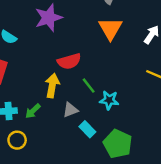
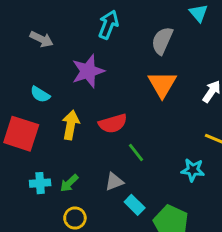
yellow arrow: (52, 86) -> (71, 125), moved
cyan star: (109, 100) -> (193, 170), moved
yellow circle: (17, 140) -> (75, 218), moved

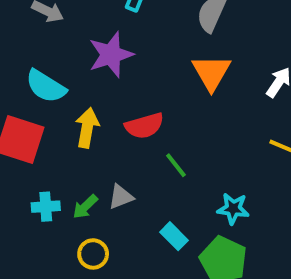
cyan semicircle: (40, 94) -> (46, 86), size x1.5
cyan star: (193, 170) -> (233, 209), moved
gray triangle: (114, 182) -> (121, 197), moved

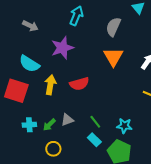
green line: (176, 165) -> (95, 122), moved

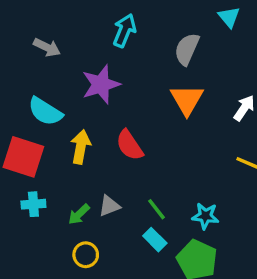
red semicircle: (79, 84) -> (130, 145), turned 72
cyan cross: (29, 125) -> (33, 204), moved

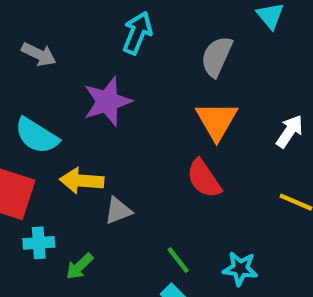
red semicircle: (130, 145) -> (204, 179), moved
yellow arrow: (81, 147) -> (82, 181), turned -96
cyan cross: (33, 204) -> (39, 243), moved
gray triangle: (109, 206) -> (118, 211), moved

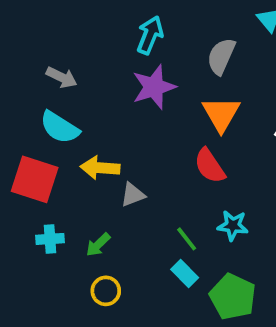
gray arrow: (39, 54) -> (62, 77), moved
purple star: (107, 101) -> (154, 87), moved
cyan cross: (39, 243) -> (50, 239), moved
cyan star: (240, 269) -> (233, 225), moved

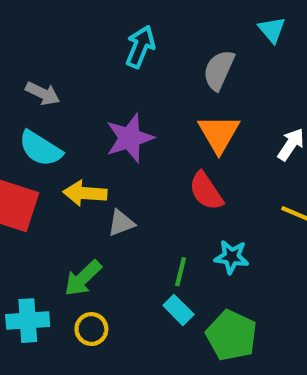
purple star: (154, 87) -> (130, 138), moved
cyan cross: (50, 239) -> (28, 321), moved, size x1.4
green line: (187, 239) -> (181, 272), turned 52
green arrow: (98, 245) -> (83, 278), size x1.4

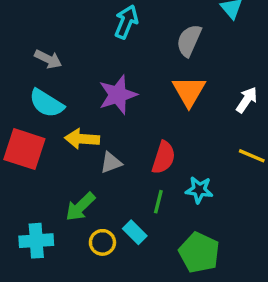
red semicircle: (206, 191) -> (164, 158), moved, turned -128
cyan rectangle: (178, 310) -> (135, 232), moved
yellow circle: (91, 329) -> (102, 242), moved

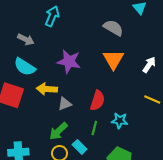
cyan arrow: (126, 22) -> (52, 16), moved
gray semicircle: (189, 40) -> (113, 28), turned 96
purple star: (118, 95) -> (69, 62), turned 30
green arrow: (80, 207) -> (58, 131), moved

